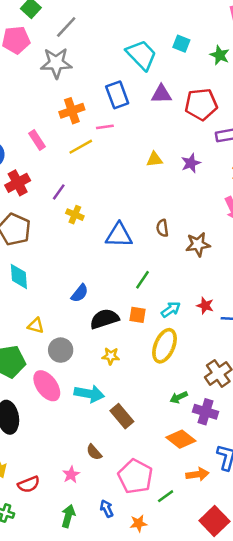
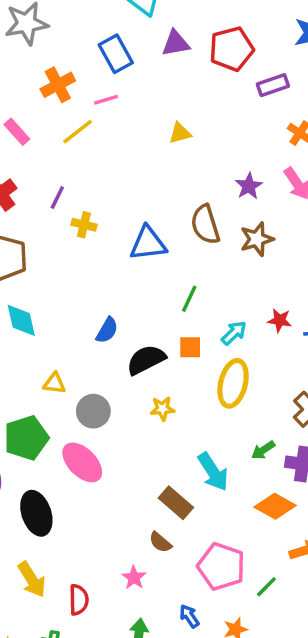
purple star: (191, 163) -> (249, 186), moved
brown semicircle: (162, 228) -> (205, 225), size x1.6
cyan arrow: (89, 394) -> (213, 472), moved, turned 56
brown rectangle: (122, 416) -> (176, 503), moved
red semicircle: (29, 484) -> (79, 600), turned -60

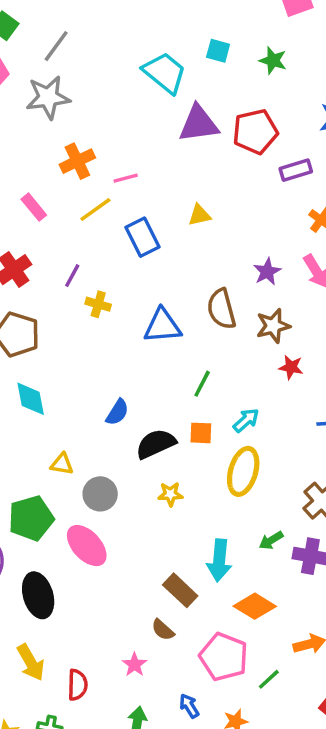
purple triangle: (176, 43) -> (199, 124), size x1.4
blue rectangle: (116, 54) -> (142, 237), moved
red star: (280, 320) -> (291, 367), moved
cyan arrow: (213, 472) -> (219, 560), turned 36
orange diamond: (275, 506) -> (255, 606), moved

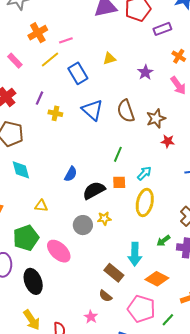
purple star: (267, 272) -> (145, 72), moved
blue triangle: (162, 326) -> (92, 110), moved, turned 50
gray circle: (100, 494) -> (83, 225), moved

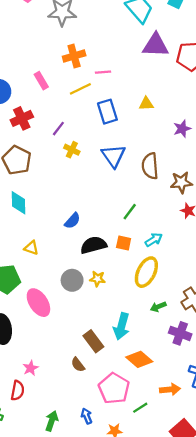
green arrow: (163, 241) -> (158, 307), moved
pink star: (91, 317) -> (31, 368), moved

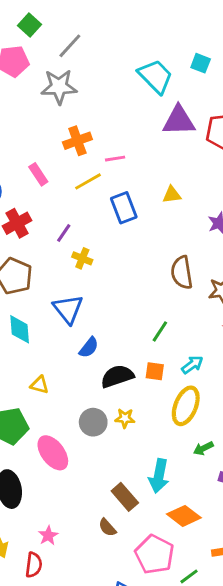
blue triangle: (113, 156) -> (68, 309), moved

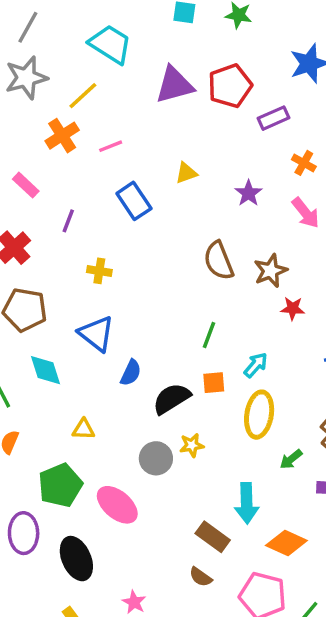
cyan trapezoid: (155, 76) -> (110, 44), moved
yellow line: (88, 181) -> (83, 96), moved
purple line: (64, 233) -> (68, 221), moved

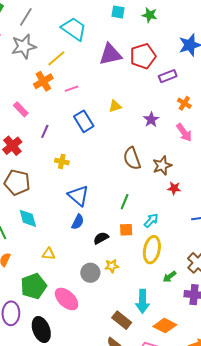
blue triangle: (96, 334) -> (78, 196), moved
black semicircle: (172, 399) -> (101, 238), size x0.7

